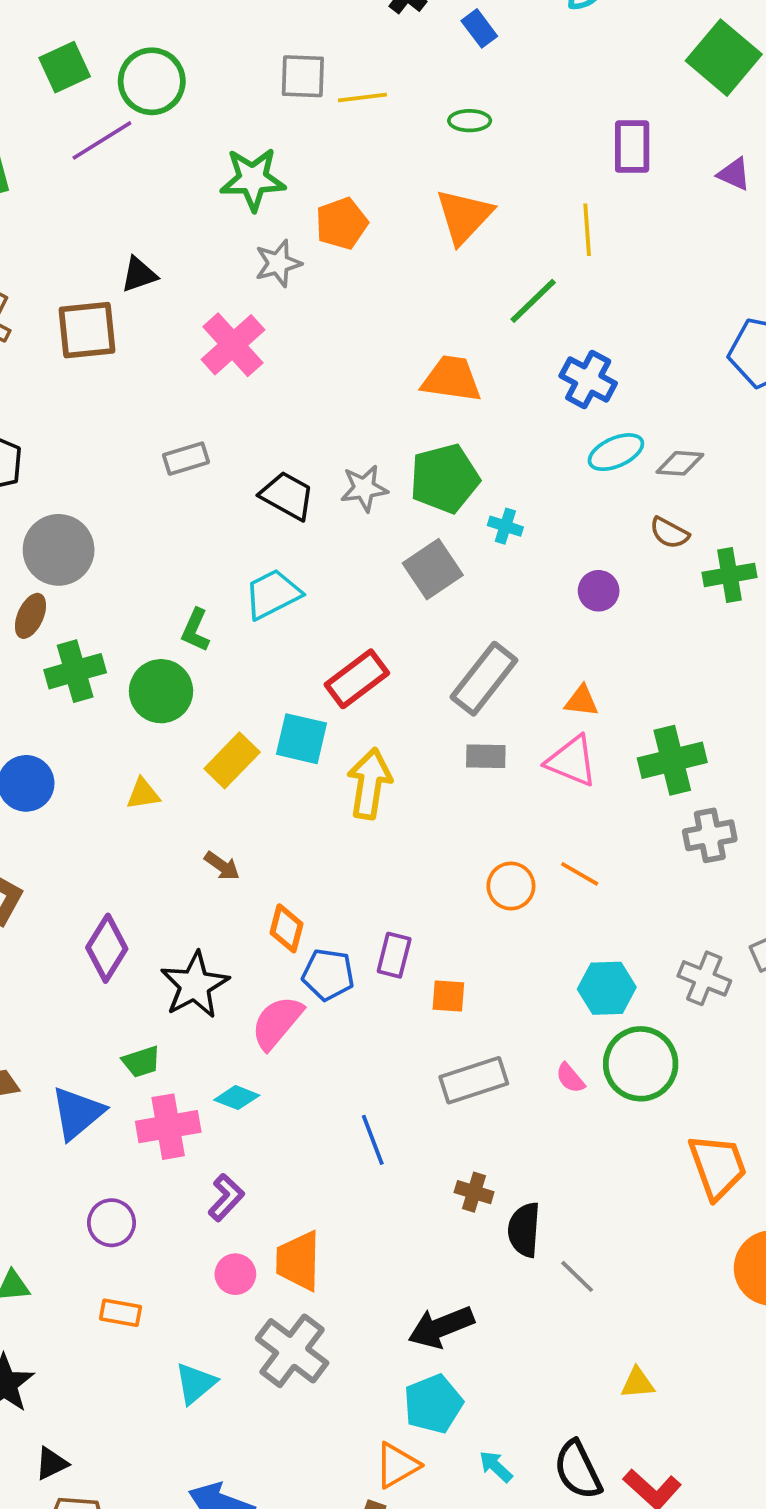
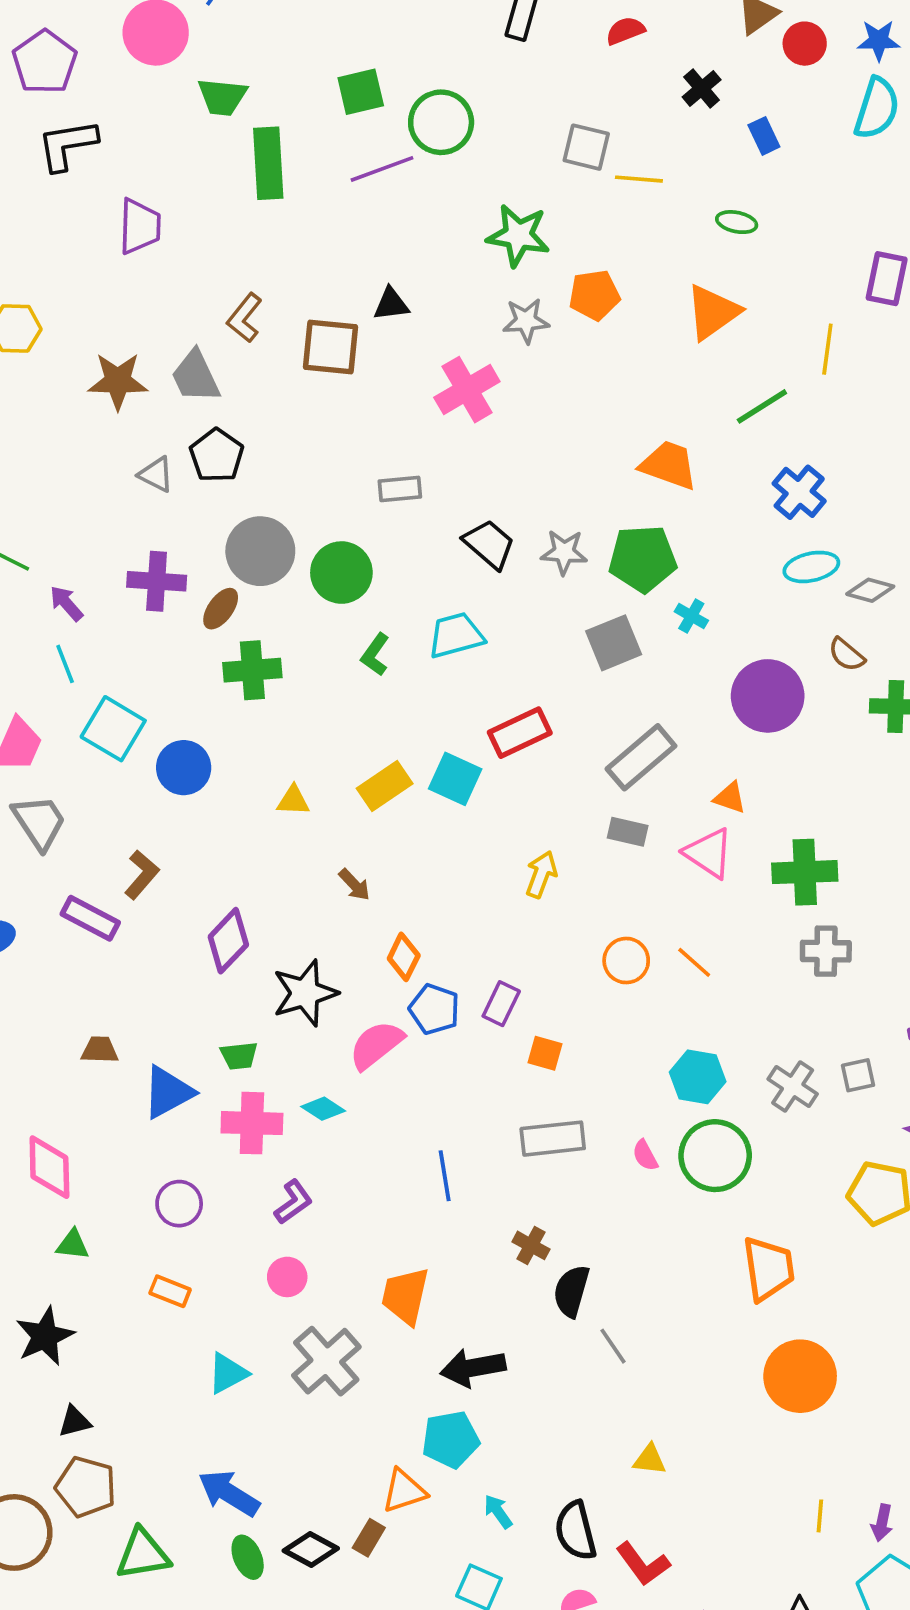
purple circle: (599, 591) -> (768, 696), size x1.8
green circle: (161, 691) -> (341, 573), moved
yellow arrow: (370, 784) -> (541, 874), moved, size x0.7
orange trapezoid: (298, 1261) -> (405, 1296), moved

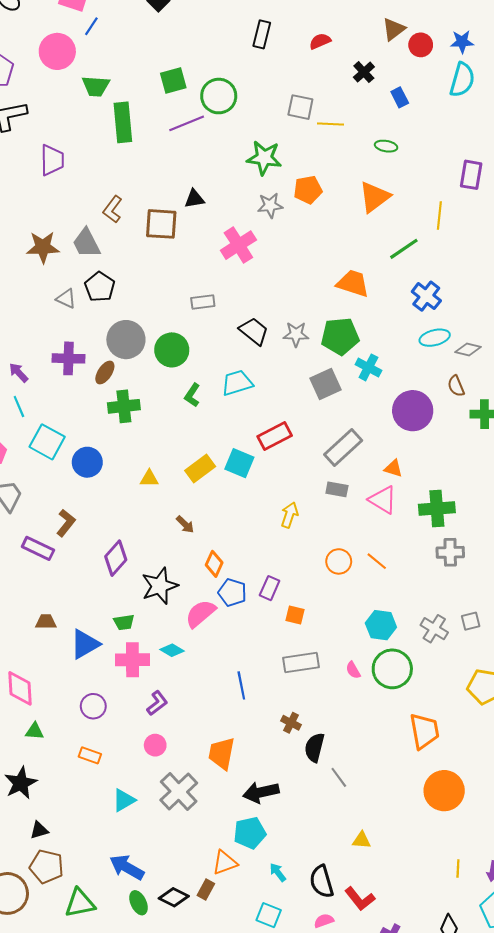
cyan cross: (691, 616) -> (368, 367), size x1.4
brown semicircle: (847, 655) -> (456, 386), turned 30

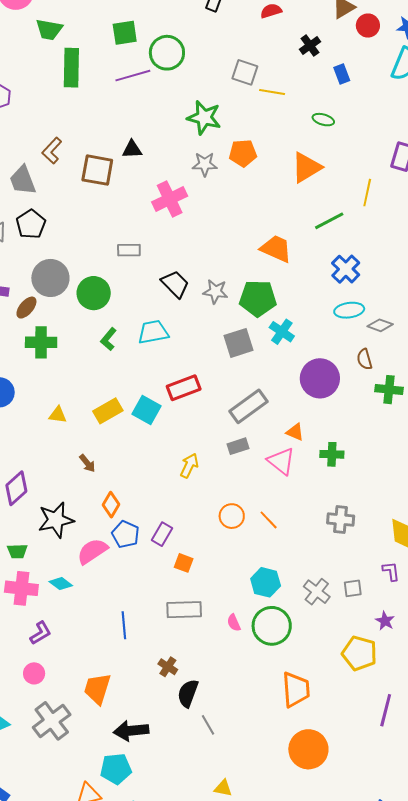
gray rectangle: (337, 489) -> (238, 446), turned -35
green cross: (437, 508) -> (332, 454), moved, size x0.7

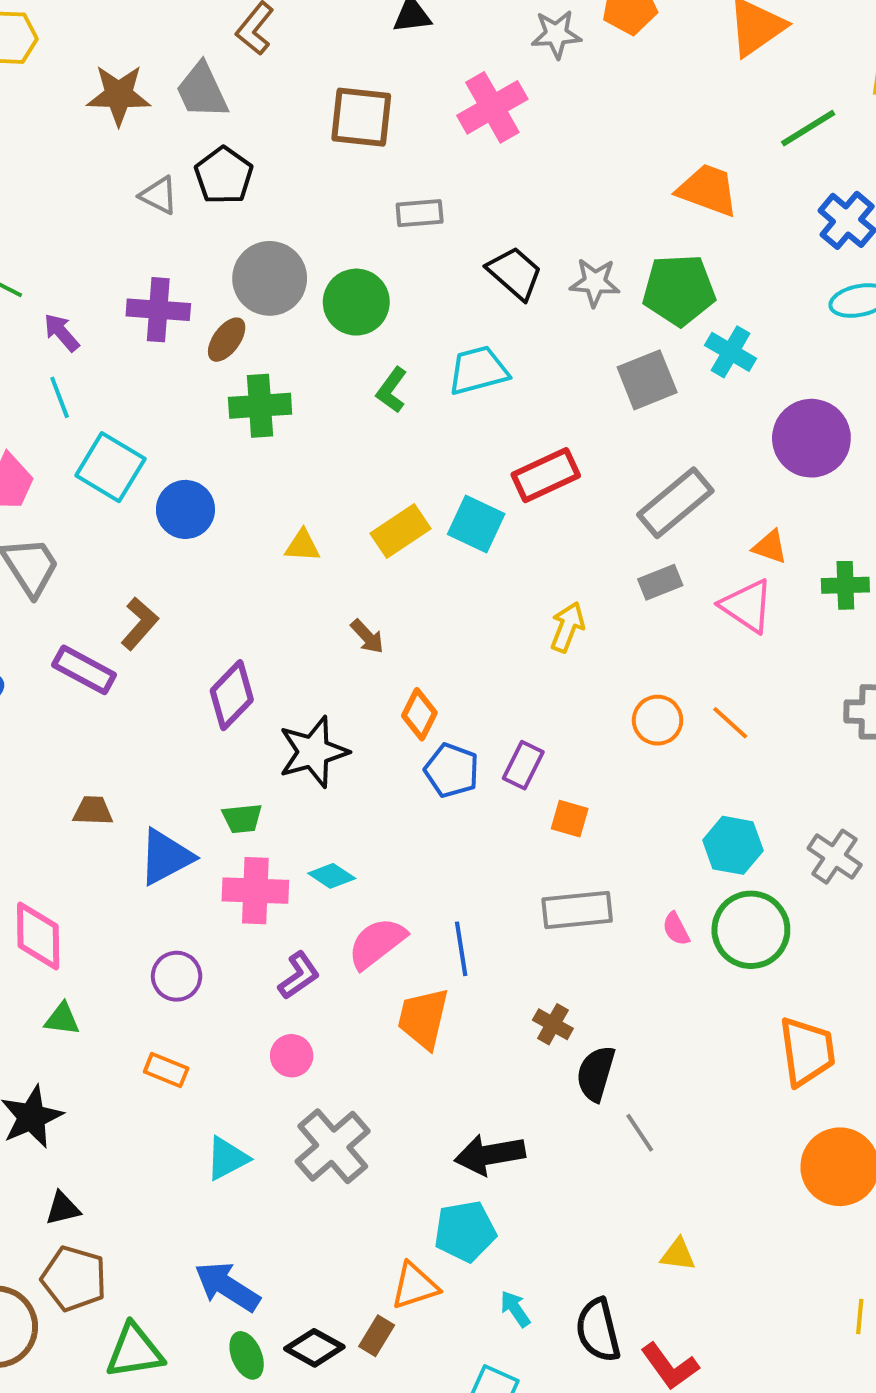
brown square: (97, 170) -> (361, 117), moved
pink semicircle: (92, 551) -> (377, 943), moved
orange trapezoid: (97, 689) -> (423, 1018), moved

